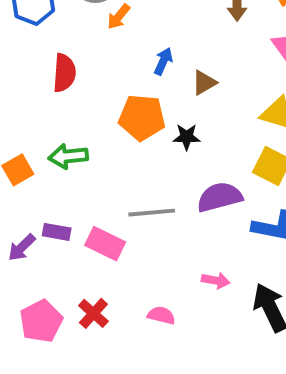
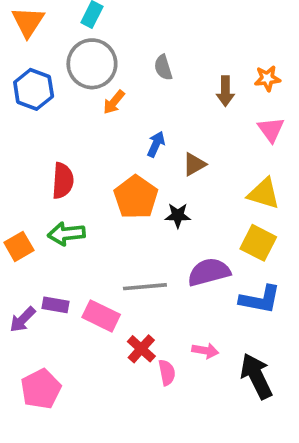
red semicircle: (64, 73) -> (63, 181), moved
orange pentagon: (142, 117) -> (136, 197), turned 30
red cross: (93, 313) -> (141, 349), moved
pink semicircle: (161, 315) -> (167, 373), moved, turned 65

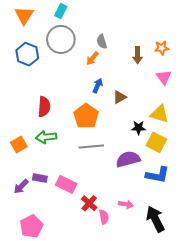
orange arrow: (114, 102) -> (92, 58), moved
black star: (178, 215) -> (139, 128), moved
gray line: (145, 287) -> (91, 147), moved

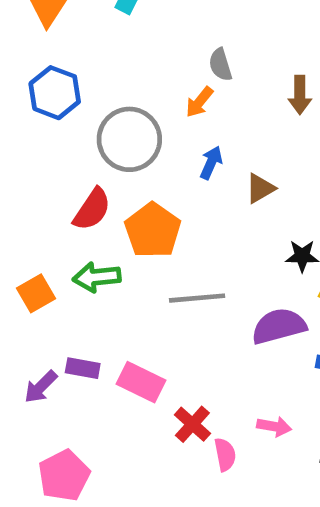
gray circle: (61, 39) -> (129, 139), moved
red semicircle: (44, 107) -> (92, 209), turned 30
orange pentagon: (86, 116) -> (153, 230), moved

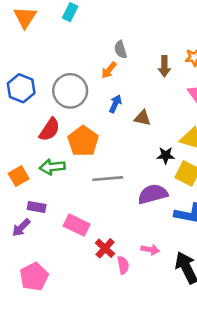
blue hexagon: (55, 93) -> (21, 88), moved
brown triangle: (260, 188) -> (142, 118), turned 42
purple rectangle: (83, 368) -> (37, 207), moved

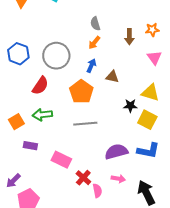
orange arrow: (109, 70) -> (94, 43), moved
orange pentagon: (83, 141) -> (81, 92), moved
purple semicircle: (153, 194) -> (116, 152), moved
purple arrow: (21, 228) -> (13, 181), moved

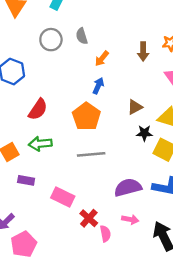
gray semicircle: (95, 24) -> (82, 36), moved
gray circle: (56, 56) -> (51, 40), moved, size x0.7
brown triangle: (112, 77) -> (135, 107), moved, turned -40

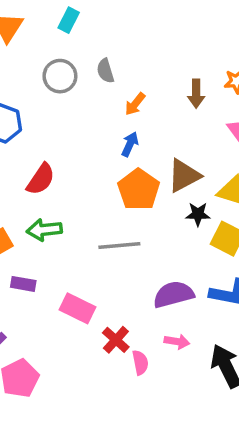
brown triangle: (135, 107) -> (184, 176), size x1.5
orange pentagon: (86, 117) -> (139, 190), moved

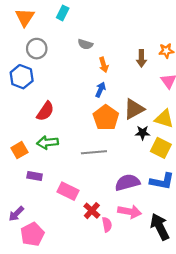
gray semicircle: (105, 71) -> (85, 44), turned -56
gray circle: (60, 76) -> (37, 49), moved
orange arrow: (135, 104) -> (104, 65), turned -56
pink arrow: (177, 342) -> (130, 212), size x1.5

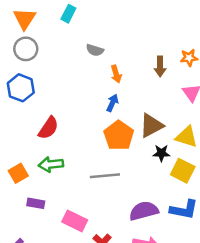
gray circle: (37, 49) -> (26, 49), moved

